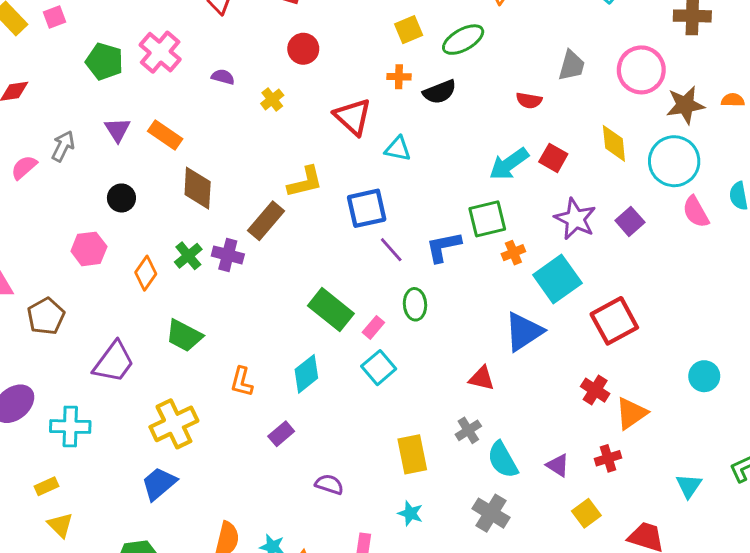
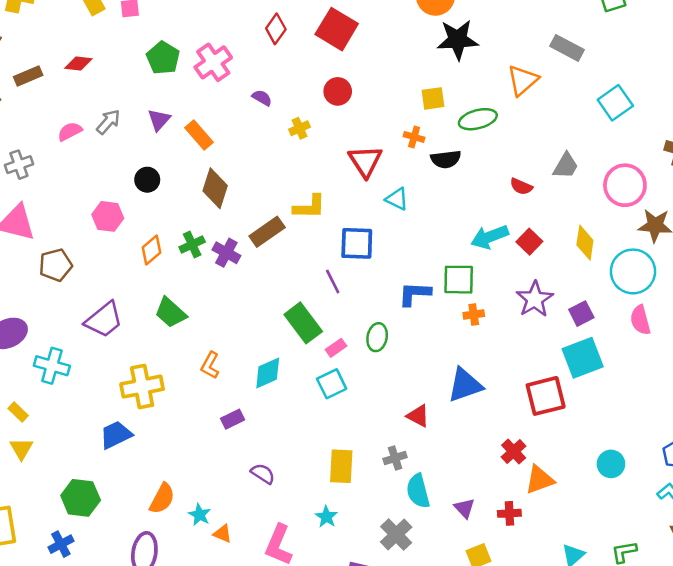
purple line: (391, 250) -> (333, 281), moved
cyan square: (557, 279) -> (583, 358), moved
yellow rectangle: (47, 486) -> (18, 412), turned 54

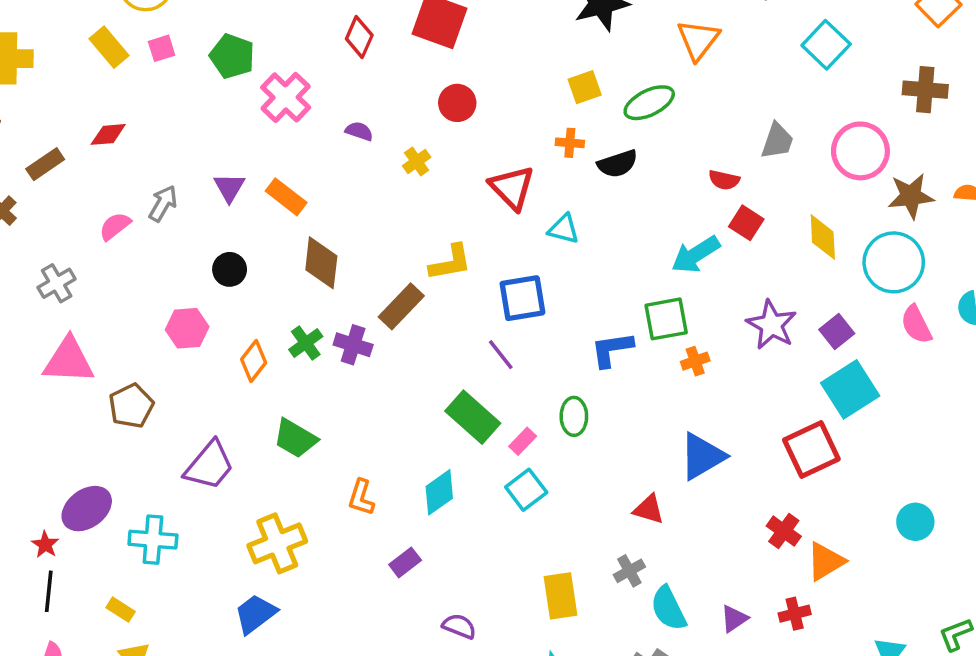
green pentagon: (163, 58) -> (232, 56), moved
red square: (529, 242) -> (746, 223), moved
purple triangle: (465, 508) -> (734, 619), turned 50

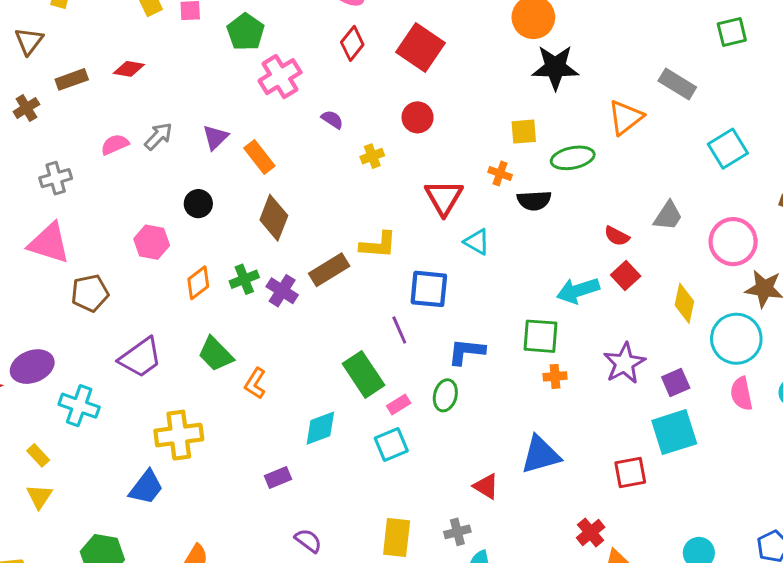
blue L-shape: (612, 349) -> (466, 352), moved
red square: (811, 450) -> (630, 472), size x0.7
orange L-shape: (361, 497) -> (255, 383), moved
blue trapezoid: (255, 614) -> (146, 487), turned 150

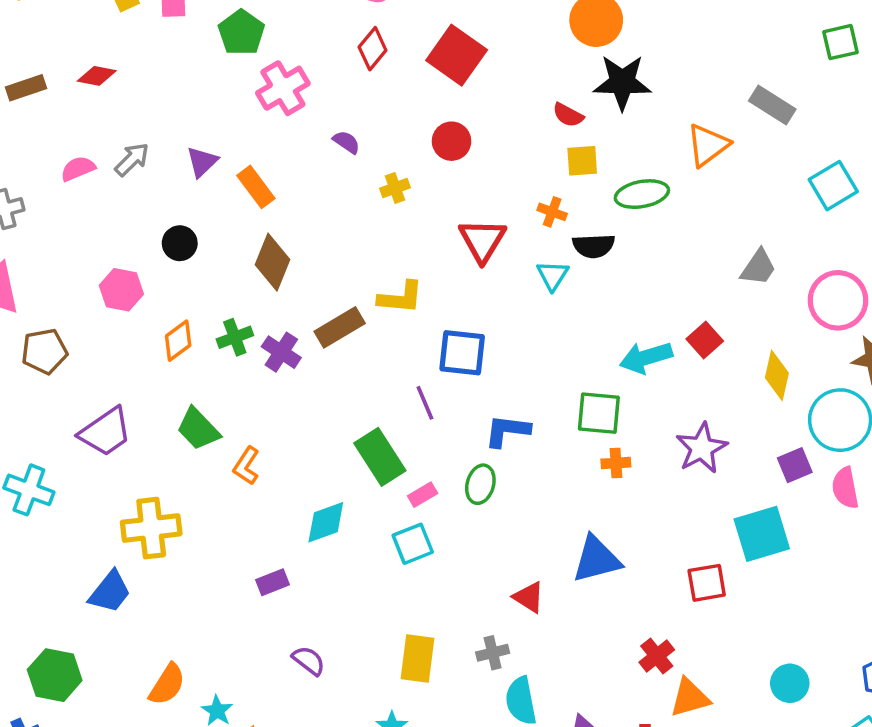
red semicircle: (617, 236) -> (568, 115), moved
cyan triangle: (477, 242) -> (553, 275), moved, turned 32
purple square: (676, 382) -> (795, 465), moved

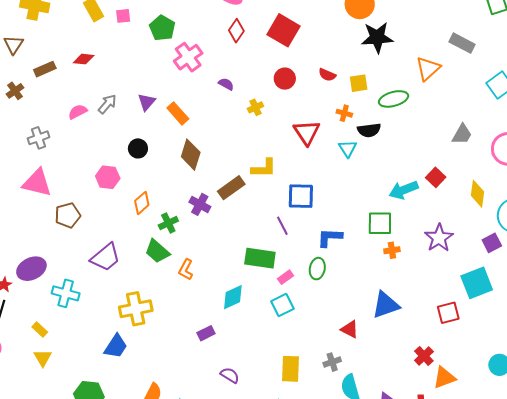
red semicircle: (568, 115) -> (327, 75), moved
green cross: (235, 337) -> (168, 223), moved
green rectangle: (380, 457) -> (260, 258), turned -44

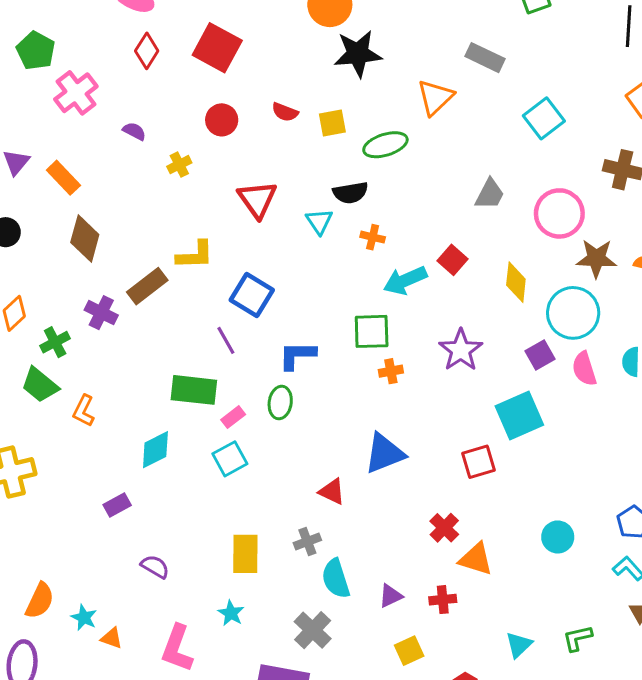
orange cross: (344, 113) -> (373, 237), moved
blue square: (301, 196) -> (252, 295), turned 32
orange triangle: (444, 378) -> (476, 559), turned 40

